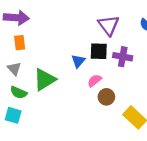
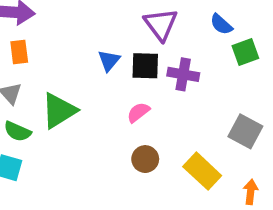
blue triangle: (78, 61) -> (109, 61), moved
brown circle: (106, 97) -> (145, 159), moved

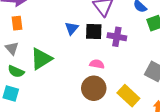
pink semicircle: (138, 112) -> (97, 64), moved, turned 48
brown circle: (145, 159) -> (94, 88), size x1.5

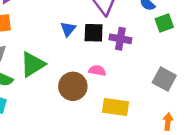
brown circle: (94, 88) -> (73, 86), moved
yellow rectangle: (128, 96) -> (116, 107), moved, turned -35

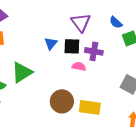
pink semicircle: (97, 70) -> (79, 66), moved
brown circle: (73, 86) -> (62, 101), moved

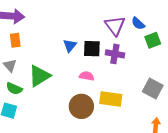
purple triangle: (81, 22) -> (115, 26), moved
pink semicircle: (79, 66) -> (87, 76), moved
yellow rectangle: (90, 107) -> (111, 99), moved

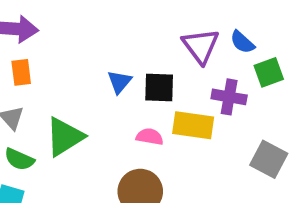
purple cross: (115, 54) -> (229, 97), moved
yellow rectangle: (111, 99) -> (193, 125), moved

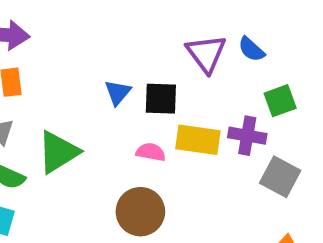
green square: (269, 72) -> (280, 101), moved
purple cross: (229, 97) -> (247, 136), moved

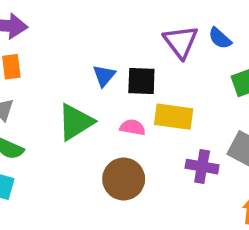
purple cross: (247, 136) -> (202, 167), moved
green triangle: (58, 152) -> (76, 122), moved

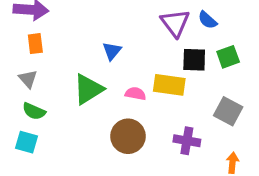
black square: (141, 81) -> (194, 60), moved
purple cross: (202, 167) -> (187, 141), moved

